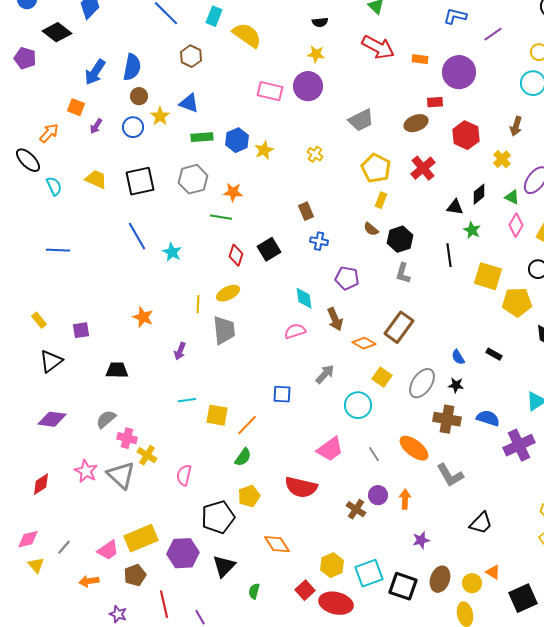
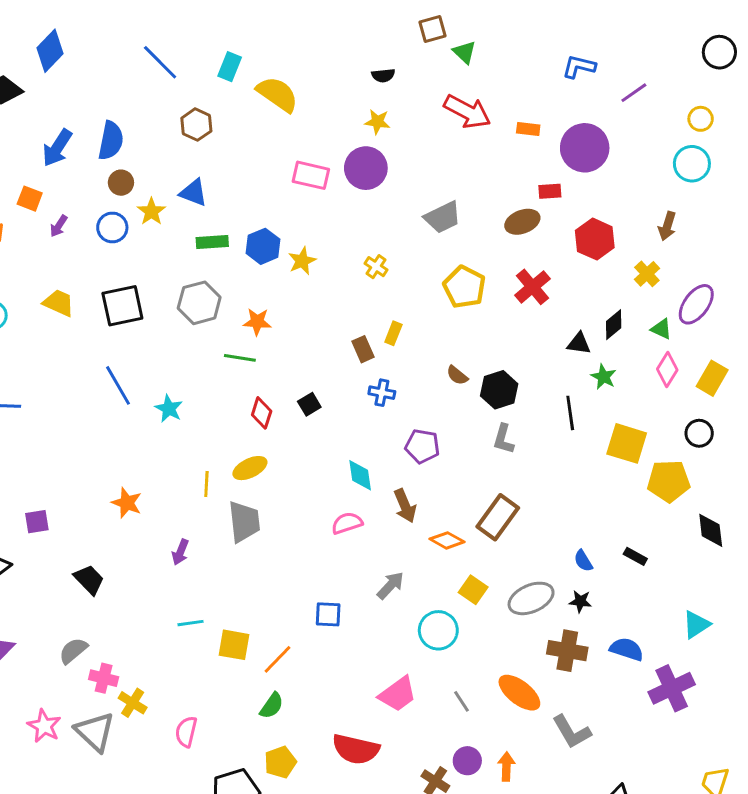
yellow rectangle: (381, 200) -> (393, 333), moved
black square: (269, 249) -> (309, 404), size x0.7
black trapezoid: (117, 370) -> (89, 580), turned 45
gray ellipse: (422, 383) -> (531, 598), turned 32

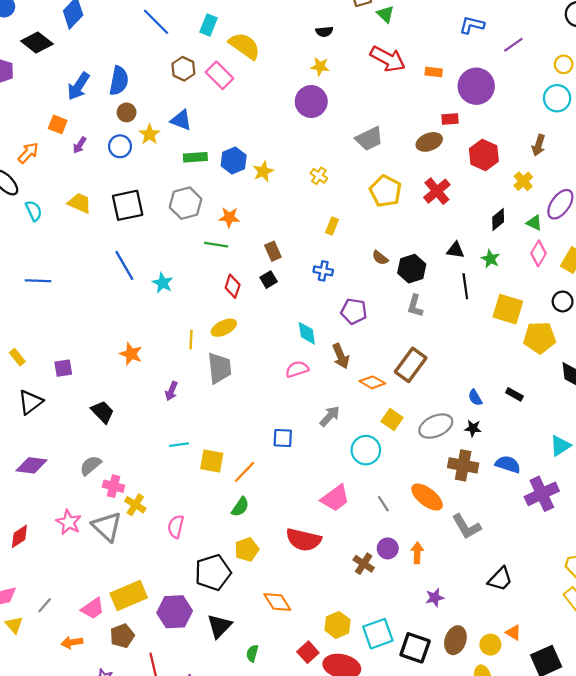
pink rectangle: (311, 175) -> (219, 75), moved, turned 32
black triangle: (579, 343) -> (455, 250), moved
brown rectangle: (363, 349) -> (273, 251), moved

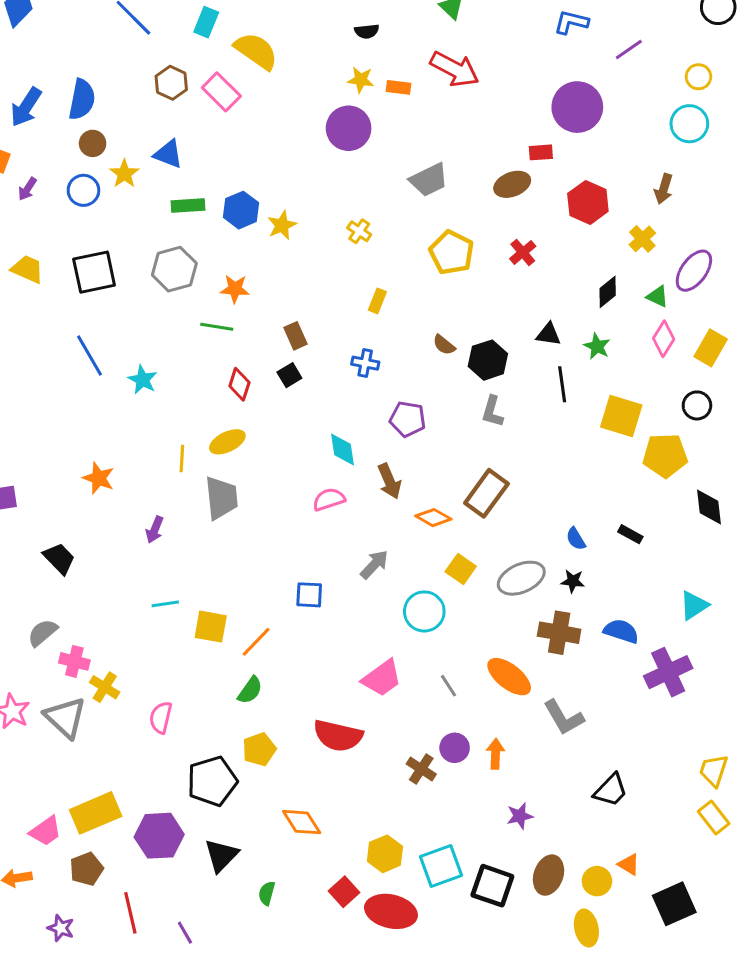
orange rectangle: (434, 72) -> (399, 87), moved
red cross: (437, 191) -> (523, 252), size x0.7

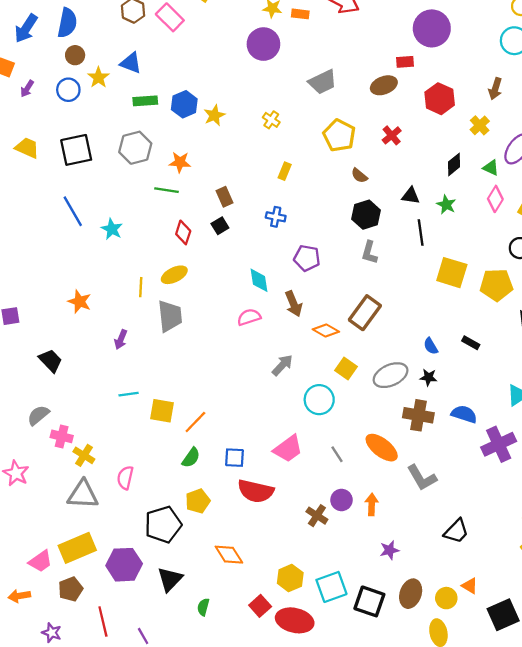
brown semicircle: (444, 345) -> (359, 176), moved
yellow square: (621, 416) -> (452, 273), moved
blue square: (309, 595) -> (234, 458), moved
gray triangle: (65, 718) -> (83, 494), moved, turned -40

